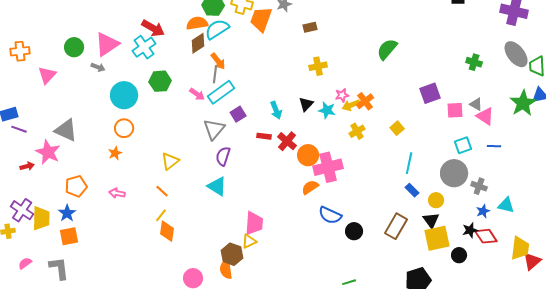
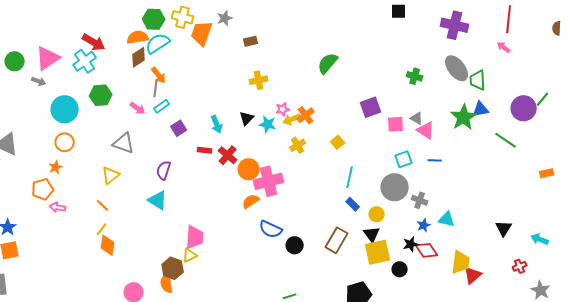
cyan rectangle: (221, 92) -> (162, 106), size x0.6
gray triangle: (214, 129) -> (124, 143), moved, turned -50
orange pentagon: (76, 186) -> (43, 189), moved

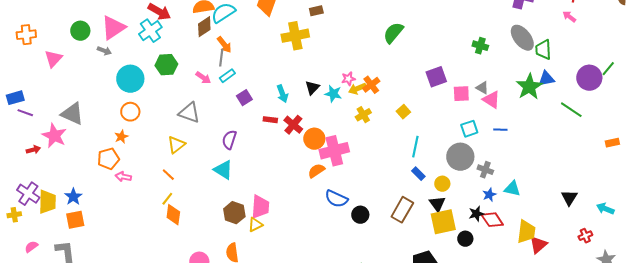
yellow cross: (259, 80) -> (295, 36), moved, size x1.5
brown hexagon: (173, 268) -> (234, 213), moved

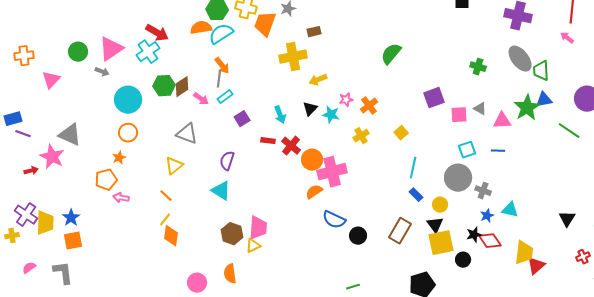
brown diamond: (204, 27) -> (182, 87), moved
yellow arrow: (357, 89) -> (318, 80), moved
pink triangle: (491, 100) -> (502, 121), moved, turned -36

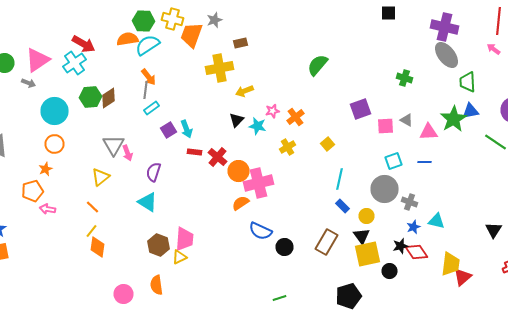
gray ellipse: (520, 59) -> (446, 55), moved
pink arrow: (201, 99) -> (128, 153), moved, turned 35
cyan arrow: (280, 115) -> (186, 129), moved
gray triangle: (187, 134) -> (114, 145), turned 40

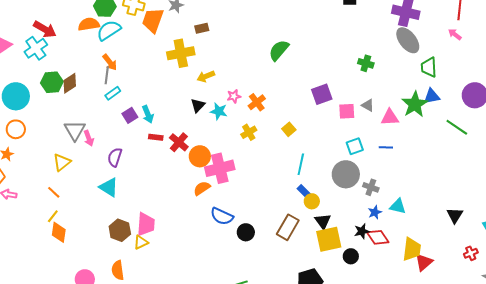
yellow circle: (366, 216) -> (312, 201), moved

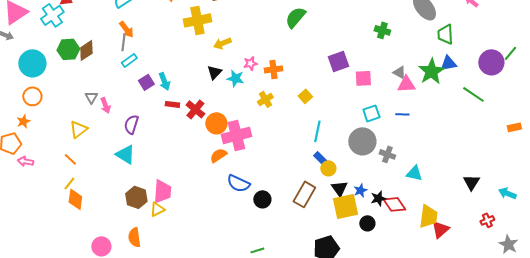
orange cross: (257, 102) -> (273, 69), turned 30
gray triangle: (368, 105) -> (399, 72), moved
gray triangle: (75, 130) -> (91, 97), size x0.6
blue star: (375, 212) -> (360, 190), moved

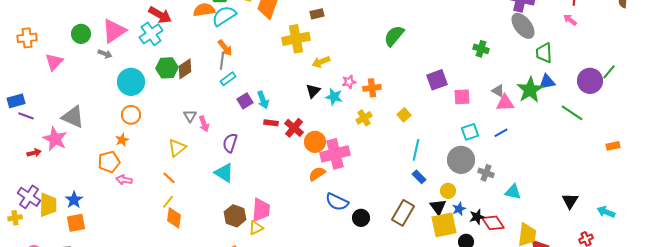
blue line: (402, 114) -> (501, 133), turned -32
yellow circle: (328, 168) -> (448, 191), moved

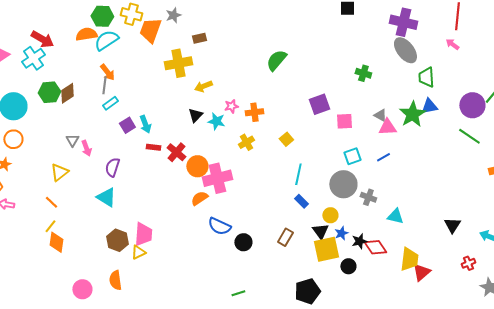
green line: (572, 113) -> (469, 136), moved
brown rectangle: (403, 213) -> (285, 237), size x0.7

